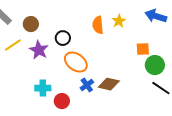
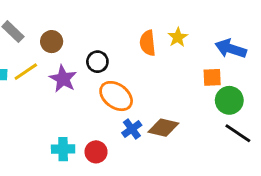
blue arrow: (156, 16) -> (231, 49), moved
cyan cross: (43, 88) -> (63, 149), moved

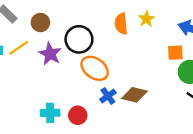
black circle: (97, 62) -> (79, 39), size x1.5

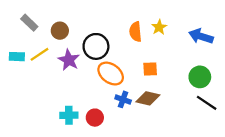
orange square: (175, 53) -> (150, 69), moved
blue cross: (108, 96) -> (123, 99), turned -35

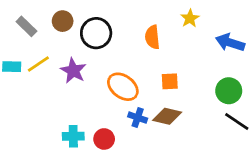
yellow star: (159, 27) -> (190, 18), moved
brown circle: (60, 31) -> (63, 21), moved
black circle: (96, 46) -> (96, 33), moved

